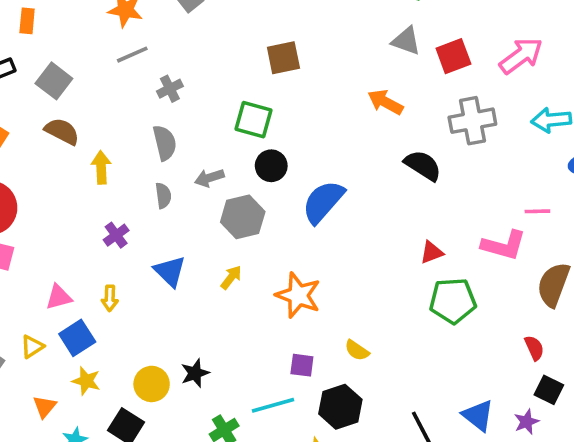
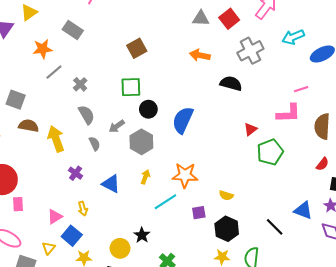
yellow arrow: (101, 167) -> (56, 139), size x1.4
red semicircle: (534, 348) -> (322, 164), turned 80
cyan line: (273, 405) -> (165, 202), moved

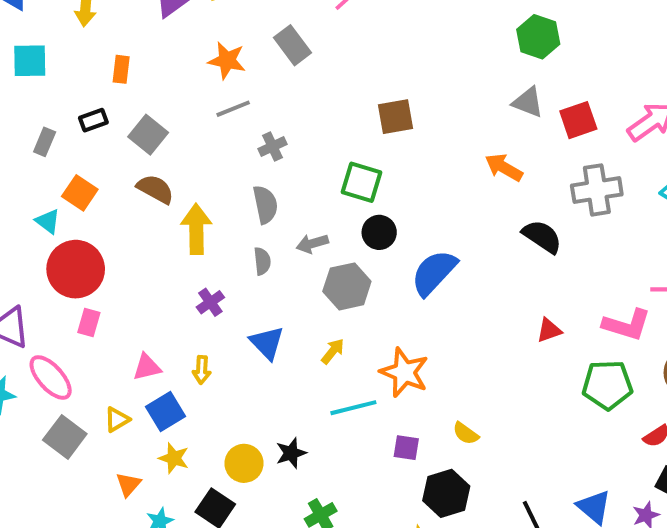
green pentagon: (270, 152) -> (607, 385), moved

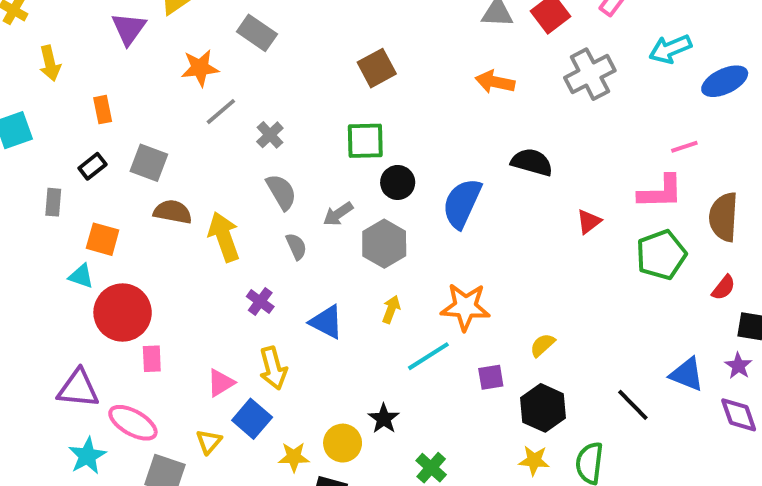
black semicircle: (542, 237) -> (532, 162), moved
yellow arrow: (202, 370) -> (273, 368), size x1.5
yellow semicircle: (466, 433) -> (542, 345), turned 120
yellow star: (174, 458) -> (294, 457), moved

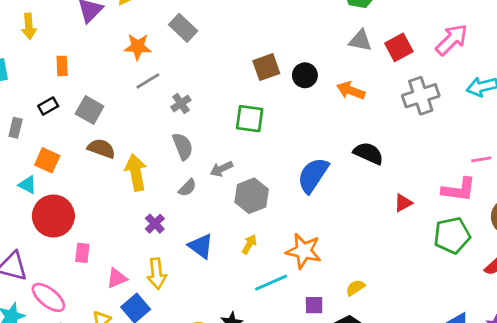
black circle: (398, 182) -> (305, 75), moved
gray semicircle: (296, 246) -> (187, 188), turned 60
pink rectangle: (152, 359) -> (82, 253), moved

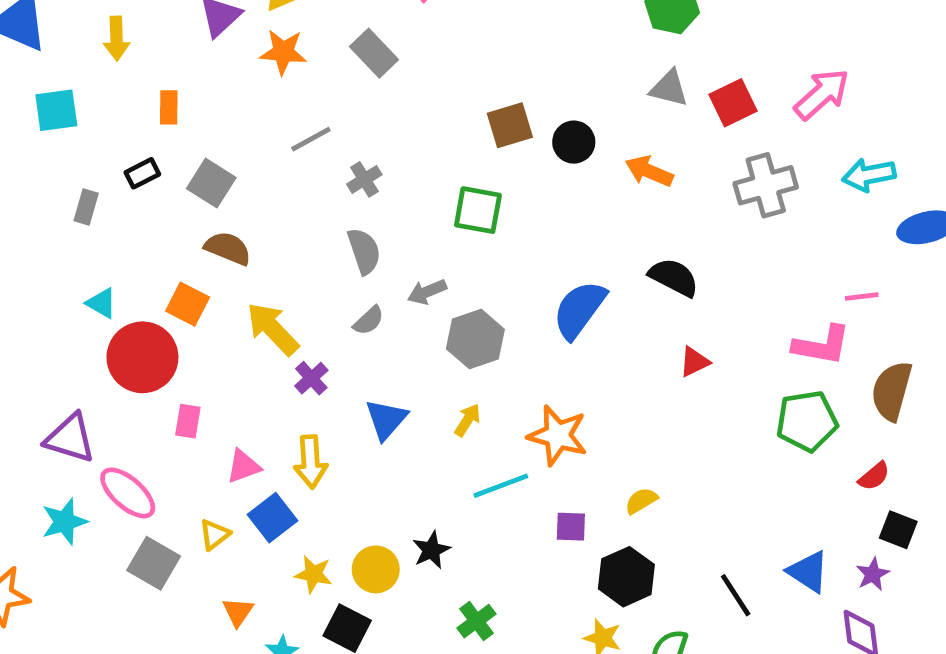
orange star: (138, 47) -> (283, 52), moved
orange square: (47, 160) -> (188, 304), moved
yellow arrow: (136, 172) -> (273, 329), moved, turned -36
red triangle: (403, 203) -> (694, 362), moved
blue triangle: (201, 246) -> (386, 419), turned 32

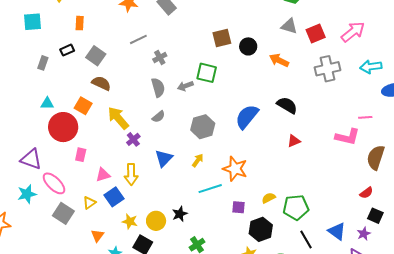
gray arrow: (427, 292) -> (185, 86), moved
cyan triangle: (102, 303) -> (47, 103), turned -32
green pentagon: (807, 421) -> (296, 207), moved

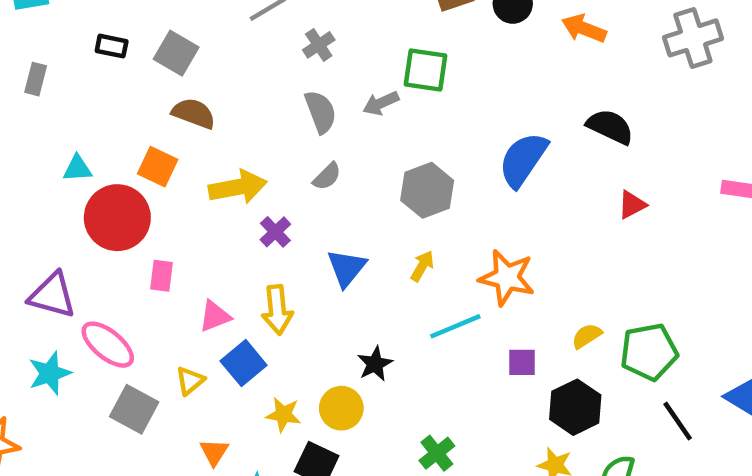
black rectangle: (67, 50) -> (112, 46), turned 40
gray rectangle: (43, 63) -> (36, 79), moved
yellow arrow: (118, 118) -> (238, 187), turned 125
black star: (180, 214) -> (375, 364), moved

